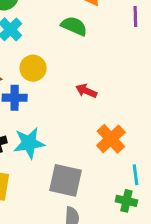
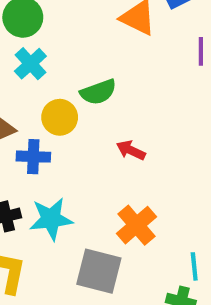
green semicircle: (74, 26) -> (98, 92), moved, turned 135
orange cross: (111, 139) -> (136, 225), moved

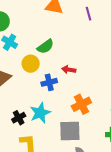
blue cross: (33, 157) -> (49, 82), moved
orange cross: (136, 225) -> (81, 104), turned 30

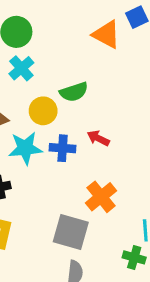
orange cross: (81, 104) -> (101, 197), turned -30
cyan star: (40, 113) -> (25, 148), moved

